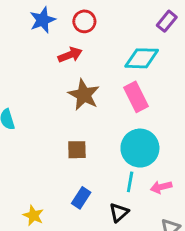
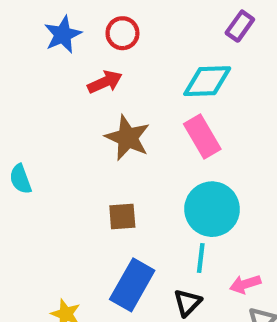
pink arrow: (161, 187) -> (245, 284), moved
blue rectangle: (81, 198) -> (132, 285), size x1.6

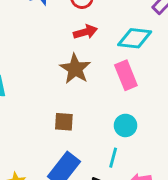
red arrow: (105, 82) -> (85, 32), moved
cyan circle: (212, 209) -> (125, 125), size x0.6

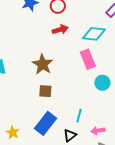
brown star: (75, 69) -> (43, 64), moved
cyan circle: (125, 125) -> (102, 83), moved

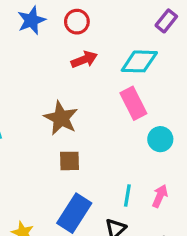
pink arrow: (98, 131) -> (160, 196), moved, turned 128

